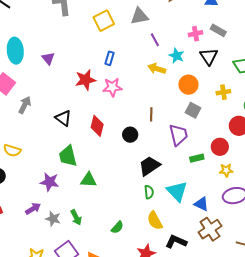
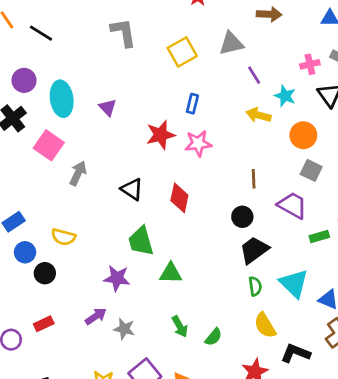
black circle: (130, 135) -> (242, 217), moved
purple trapezoid: (178, 135) -> (292, 205), turned -45
green arrow: (76, 217) -> (180, 326), moved

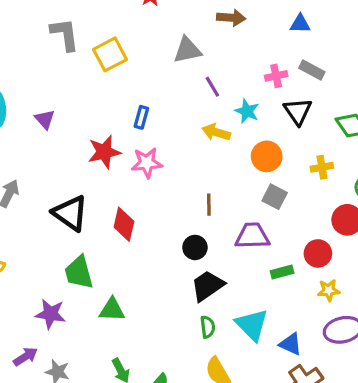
yellow square: (182, 52) -> (110, 54), moved
black triangle: (132, 189) -> (70, 213), size x1.4
purple trapezoid: (292, 205) -> (252, 236), turned -32

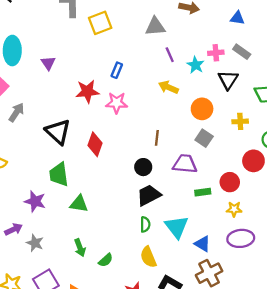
cyan star: (247, 111) -> (196, 65), moved

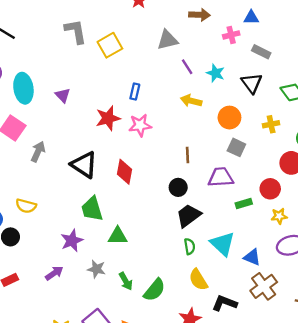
pink cross: (216, 53) -> (231, 35), moved
purple star: (35, 201) -> (72, 241), turned -30
gray star: (35, 243) -> (96, 269), moved
green semicircle: (106, 260) -> (155, 290), size x1.5

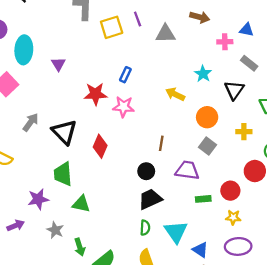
purple line: (187, 67) -> (138, 19), moved
gray arrow: (38, 152) -> (31, 122), moved

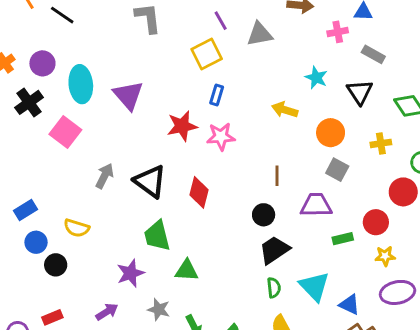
yellow square: (112, 27) -> (207, 54), moved
purple triangle: (58, 64) -> (128, 95), size x1.6

